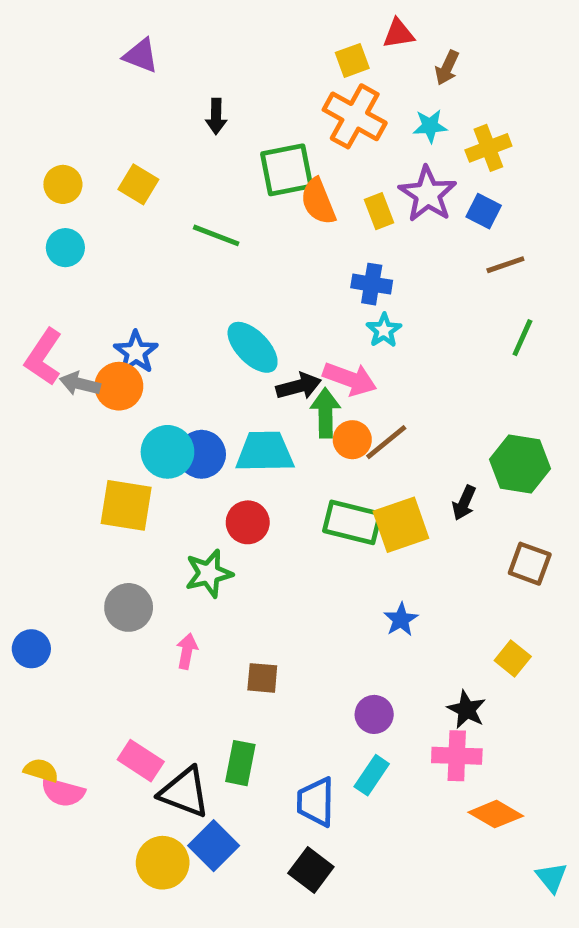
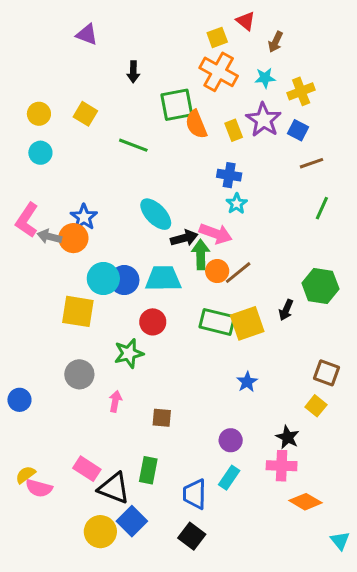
red triangle: (398, 34) -> (246, 21), turned 48
brown square: (530, 564) -> (326, 373), moved
yellow semicircle: (41, 770) -> (25, 475), turned -54

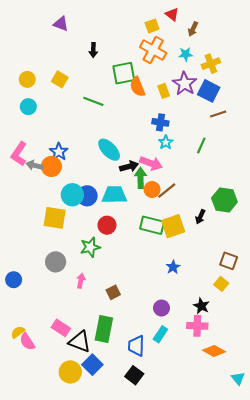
blue square: (298, 130) -> (209, 91), size x1.5
green line: (322, 208) -> (201, 145), moved
brown square: (162, 418) -> (113, 292), turned -32
green rectangle: (148, 470) -> (104, 329), size x1.4
pink semicircle: (39, 488) -> (27, 342), turned 42

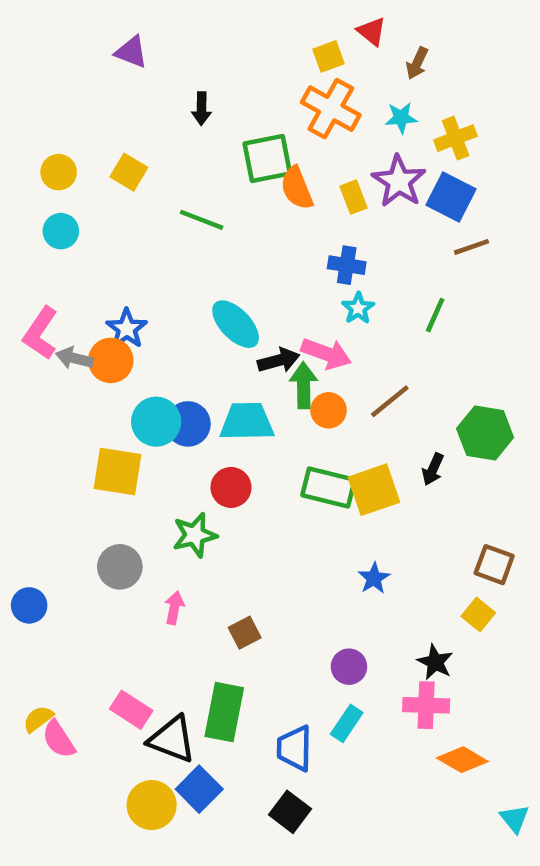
brown line: (167, 191) -> (390, 401), moved

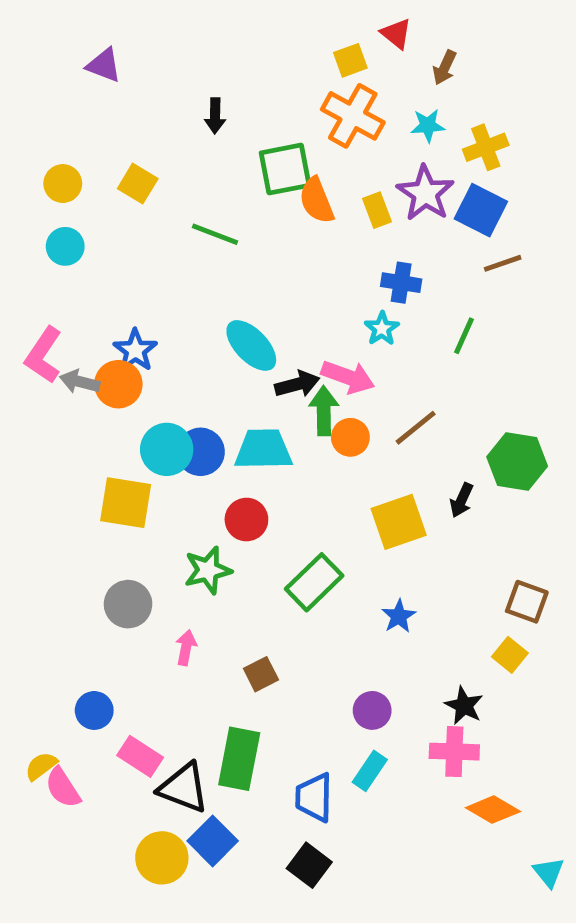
purple triangle: (131, 52) -> (104, 65), moved
blue cross: (347, 265) -> (401, 283), moved
green rectangle: (329, 487) -> (314, 582), moved, turned -58
blue circle: (29, 605) -> (94, 710), moved

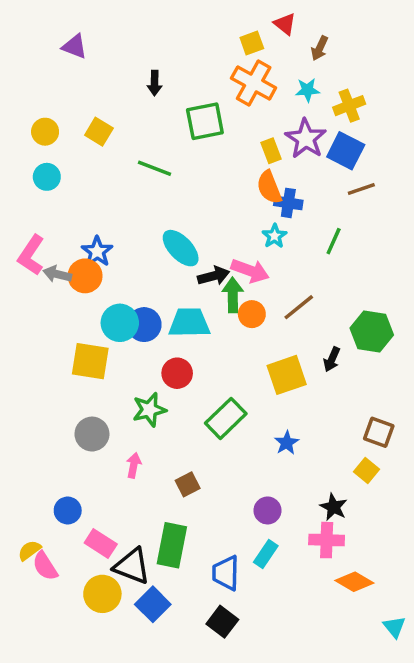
orange semicircle: (317, 200) -> (269, 187), moved
yellow circle: (162, 858) -> (102, 594), moved

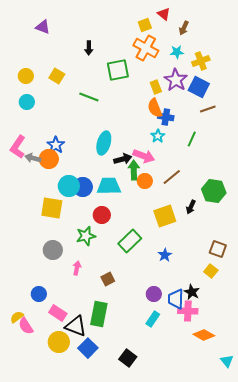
cyan ellipse: (181, 248) -> (104, 143), turned 60
blue trapezoid: (226, 573) -> (176, 299), moved

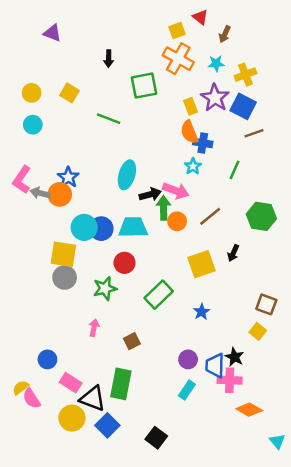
green hexagon: (214, 191) -> (261, 216), moved
gray circle: (53, 250) -> (65, 278), moved

